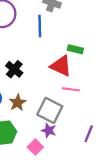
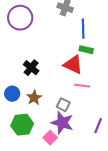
blue line: (40, 26) -> (83, 29), moved
gray square: (50, 110) -> (63, 105), size x0.6
purple star: (49, 130) -> (62, 123), size x1.6

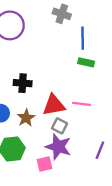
red triangle: (73, 65) -> (54, 105), moved, turned -35
black cross: (31, 68) -> (23, 83), turned -35
pink square: (50, 138) -> (45, 164), turned 32

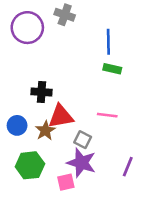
gray cross: (62, 14) -> (65, 15), moved
red triangle: (54, 105) -> (61, 116), moved

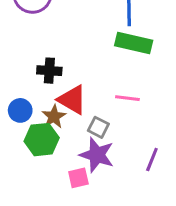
green rectangle: (112, 69) -> (134, 43), size x1.6
red triangle: (61, 116) -> (72, 100), turned 40
green hexagon: (30, 165) -> (42, 140), moved

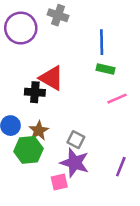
green rectangle: (134, 43) -> (105, 69), size x0.6
pink line: (127, 98) -> (117, 99), moved, turned -30
red triangle: (72, 100) -> (52, 78), moved

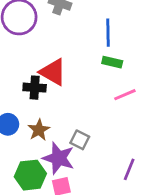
green hexagon: (28, 150) -> (30, 175), moved
purple star: (75, 163) -> (59, 158), moved

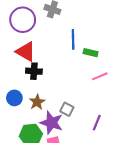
blue line: (108, 33) -> (73, 39), moved
red triangle: (53, 72) -> (26, 52), moved
purple line: (129, 169) -> (97, 123), moved

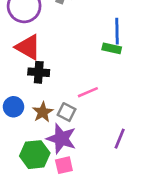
blue line: (73, 39) -> (117, 31), moved
pink line: (100, 76) -> (88, 92), moved
gray square: (67, 109) -> (67, 112), moved

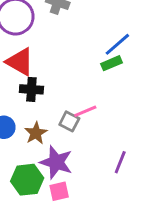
blue line: (117, 31) -> (117, 44), turned 50
green rectangle: (112, 48) -> (112, 63), turned -36
gray square: (67, 112) -> (69, 121), moved

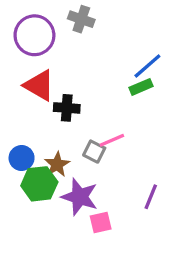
black cross: (31, 89) -> (67, 108), moved
green hexagon: (27, 180) -> (39, 184), moved
pink square: (59, 191) -> (101, 223), moved

